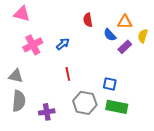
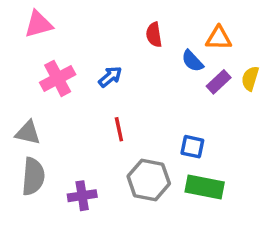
pink triangle: (22, 14) -> (38, 24), turned -30
yellow semicircle: (143, 36) -> (250, 78), moved

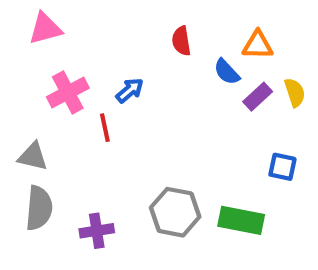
yellow semicircle: (250, 78) -> (295, 93), turned 145
red line: (119, 129) -> (105, 128), moved
blue square: (192, 147) -> (282, 167), moved

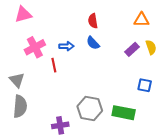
orange triangle: (258, 45) -> (141, 20), moved
blue semicircle: (227, 72) -> (93, 43), moved
blue arrow: (130, 90) -> (67, 46), turned 40
gray triangle: (33, 156) -> (17, 80), turned 35
purple cross: (97, 231) -> (60, 125), moved

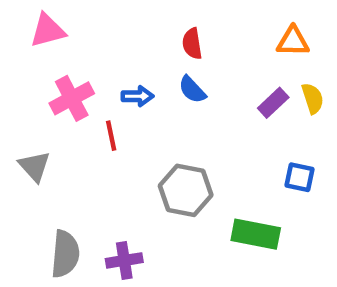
gray semicircle: (20, 106) -> (65, 254), moved
gray hexagon: (90, 108) -> (186, 190), moved

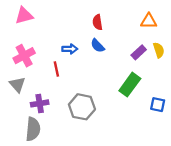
pink cross: (72, 98) -> (24, 56), moved
blue square: (300, 177) -> (158, 105), moved
gray hexagon: (186, 190) -> (82, 107), moved
green rectangle: (256, 234) -> (130, 85), moved, turned -65
purple cross: (124, 260) -> (40, 103), moved

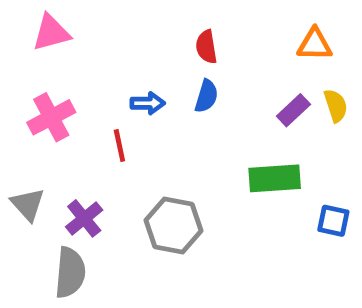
blue semicircle: (98, 46) -> (206, 96), turned -120
gray triangle: (17, 85) -> (28, 204), moved
green rectangle: (130, 85) -> (275, 178), turned 50
purple cross: (40, 103) -> (84, 218), turned -30

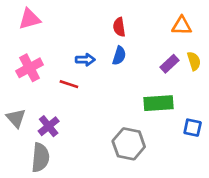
red line: (119, 146) -> (69, 84), turned -60
gray hexagon: (173, 225) -> (129, 144), moved

